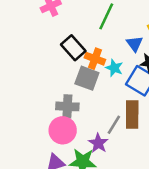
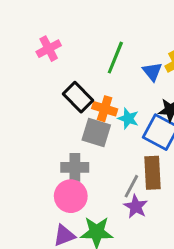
blue triangle: (135, 44) -> (152, 72), moved
purple star: (98, 143) -> (136, 207), moved

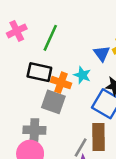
green line: (115, 58) -> (50, 38), moved
black rectangle: (78, 97) -> (39, 72), turned -35
cyan star: (128, 119) -> (82, 75), moved

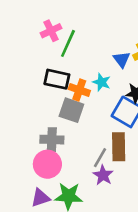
pink cross: (17, 31) -> (51, 31), moved

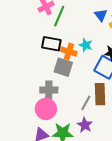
blue triangle: (122, 60) -> (101, 15), moved
purple star: (103, 175) -> (85, 125), moved

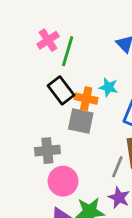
black rectangle: (51, 44) -> (61, 90), turned 48
gray cross: (49, 90) -> (47, 151), moved

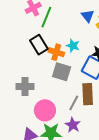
gray square: (81, 121) -> (62, 72), moved
pink circle: (63, 181) -> (45, 110), moved

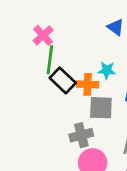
green line: (46, 17) -> (50, 60), moved
gray cross: (25, 86) -> (81, 135), moved

